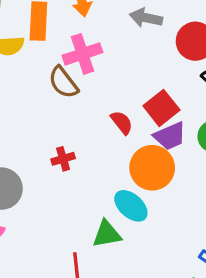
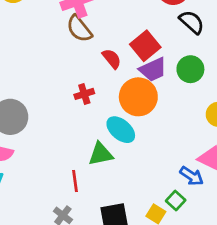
brown semicircle: (63, 82) -> (79, 29), moved
red cross: (63, 159) -> (84, 94), moved

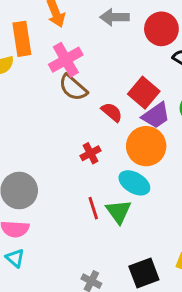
green triangle: (101, 154) -> (118, 211), turned -44
red line: (75, 181) -> (93, 208), moved

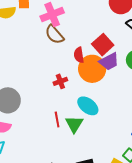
red semicircle: (112, 112) -> (79, 55), turned -147
orange circle: (146, 146) -> (92, 69), moved

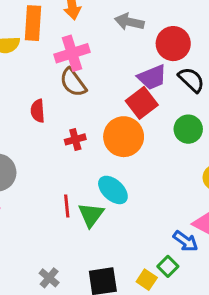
red semicircle: (79, 55) -> (38, 111), moved
purple trapezoid: (109, 61) -> (152, 77), moved
red cross: (60, 81) -> (75, 139), moved

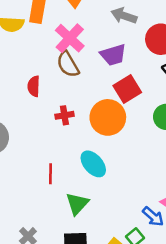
pink cross: (72, 53) -> (70, 38), turned -36
purple trapezoid: (152, 77) -> (113, 55), moved
green triangle: (91, 215) -> (77, 204), moved

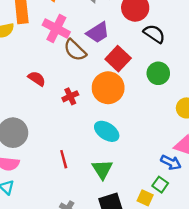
brown semicircle: (68, 64) -> (75, 50), moved
red semicircle: (34, 86) -> (37, 79), turned 138
red line: (51, 174) -> (64, 159), moved

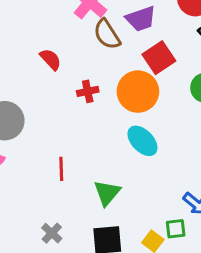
cyan ellipse: (107, 131) -> (142, 141), moved
green square: (160, 185) -> (176, 229), turned 35

